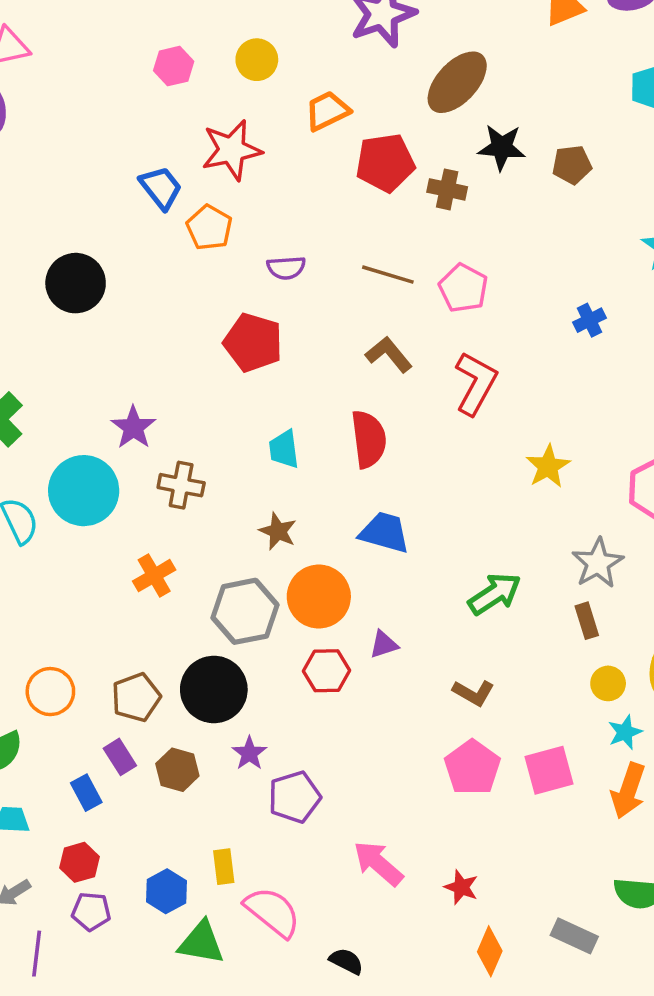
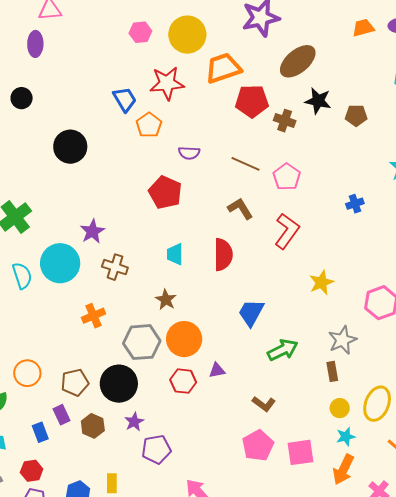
yellow circle: (257, 60) -> (187, 35), size x1.6
orange trapezoid: (327, 111) -> (223, 68), size x1.4
blue trapezoid: (385, 532) -> (251, 313), moved, turned -84

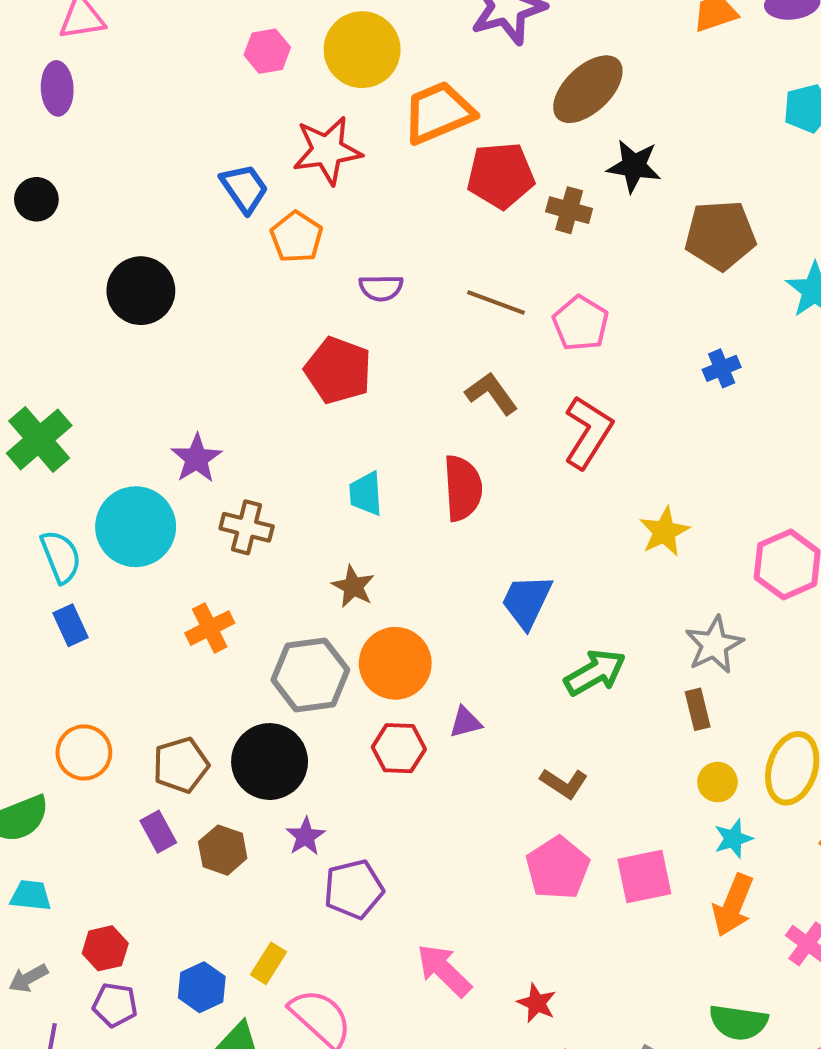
brown pentagon: (356, 115) -> (720, 235), moved, size x1.6
blue rectangle: (40, 432) -> (70, 625), moved
yellow rectangle: (112, 483) -> (269, 963), turned 36

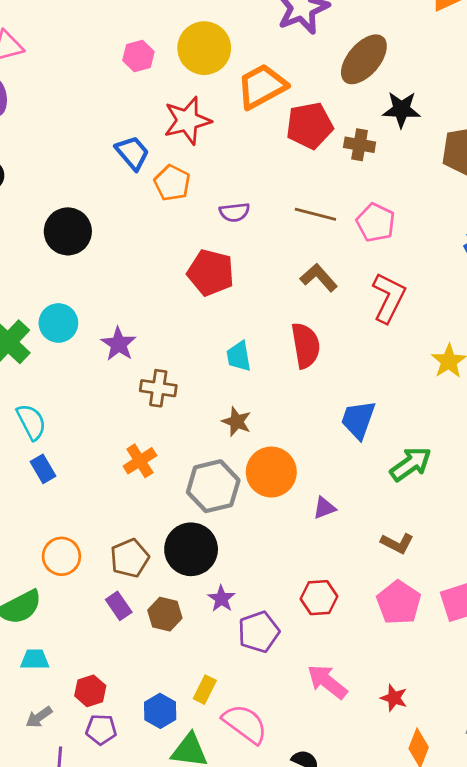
cyan circle: (136, 527) -> (58, 323), moved, size x0.7
red hexagon: (399, 748) -> (319, 598), moved

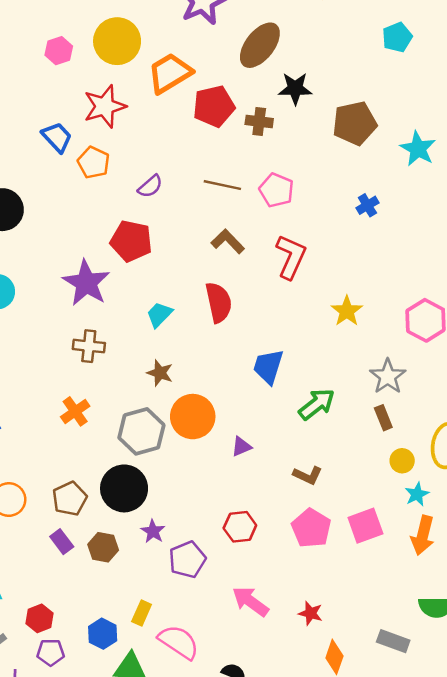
purple semicircle: (234, 212) -> (150, 186), turned -32
purple star: (119, 344) -> (86, 283), moved, size x1.5
cyan trapezoid: (239, 356) -> (159, 315), turned 56

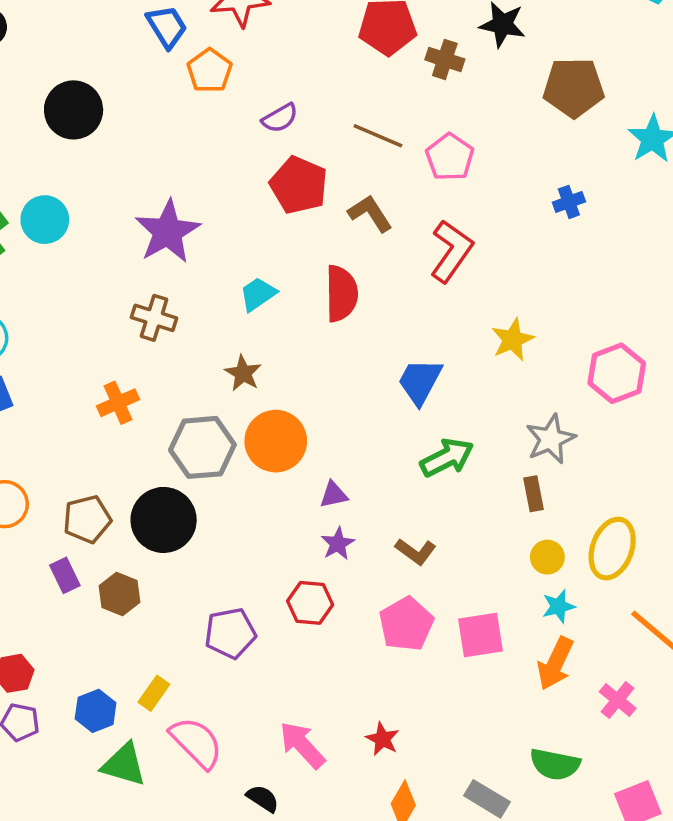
red pentagon: (131, 241) -> (299, 185), moved
blue trapezoid: (268, 367) -> (420, 381), moved
purple star: (153, 531) -> (338, 544), moved
pink arrow: (250, 601) -> (302, 745), moved

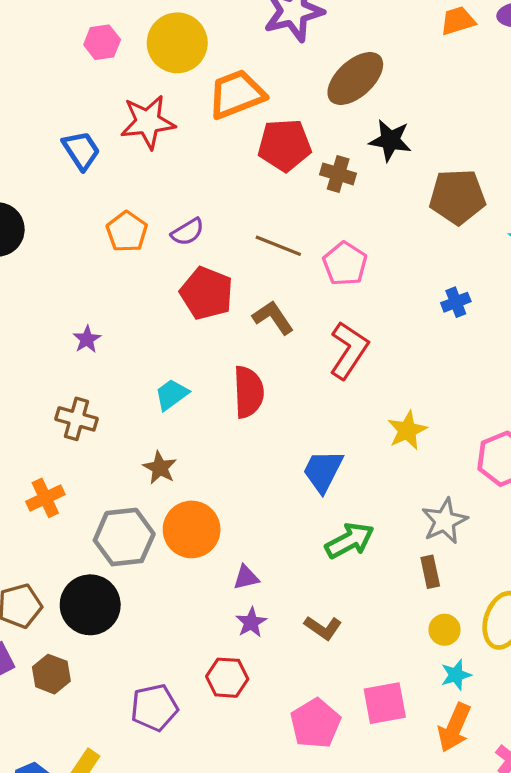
orange pentagon: (210, 71) -> (127, 232), moved
purple star: (168, 232) -> (87, 339), size x0.5
pink pentagon: (406, 624) -> (315, 723), moved

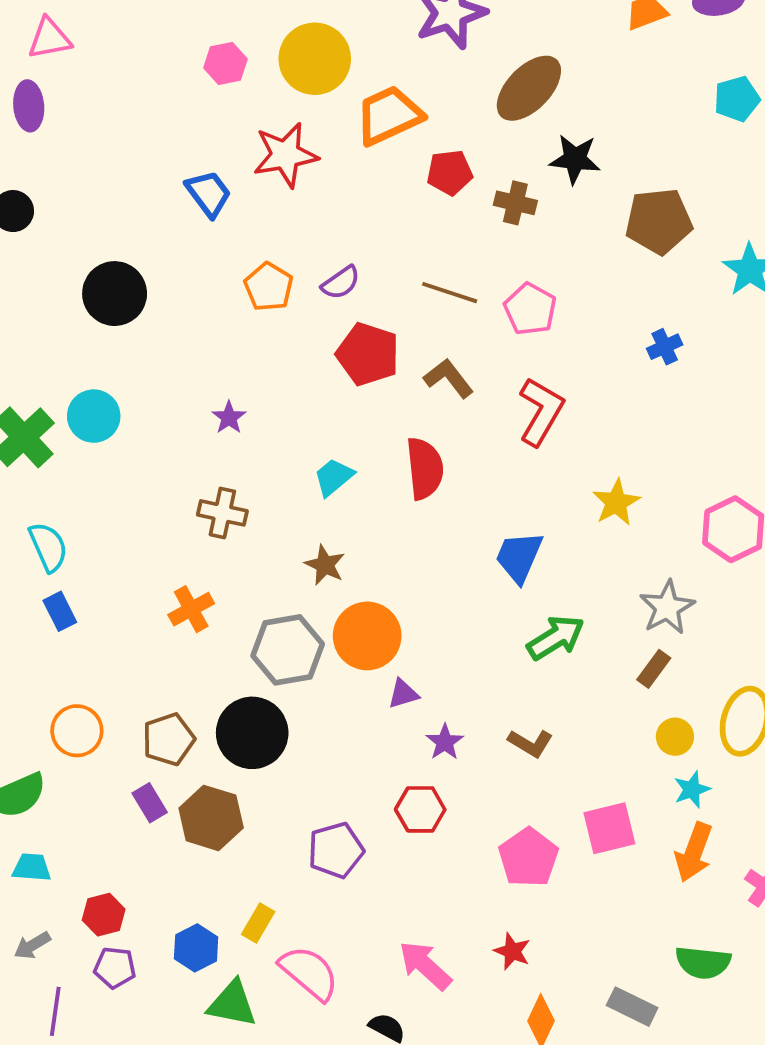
red pentagon: (285, 145) -> (450, 173), size x0.7
brown rectangle: (430, 572) -> (654, 669), turned 52
purple triangle: (246, 577) -> (403, 694), moved
brown hexagon: (51, 674) -> (211, 818), size x1.4

